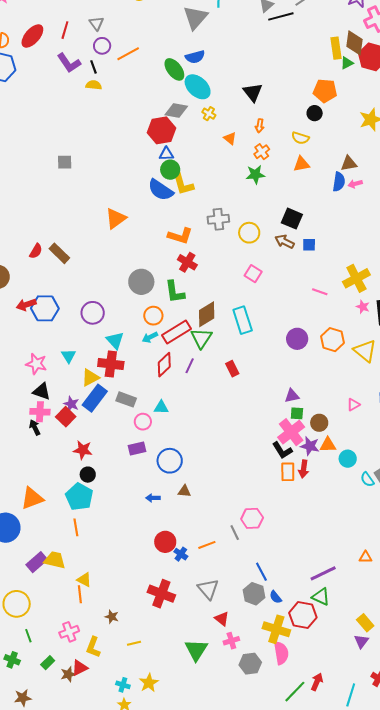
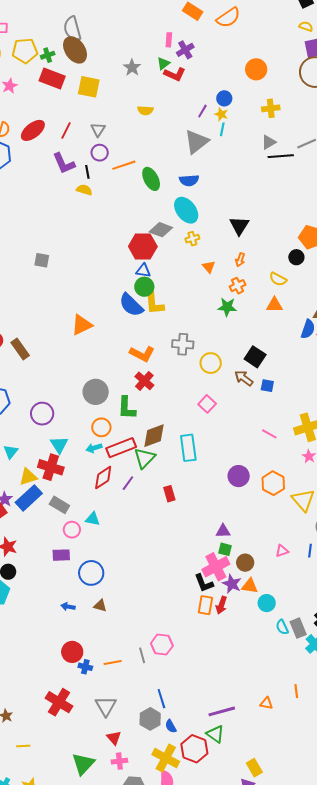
green ellipse: (174, 69) -> (151, 179), moved
yellow cross: (209, 114) -> (192, 239), turned 32
blue cross: (181, 554) -> (85, 667), turned -32

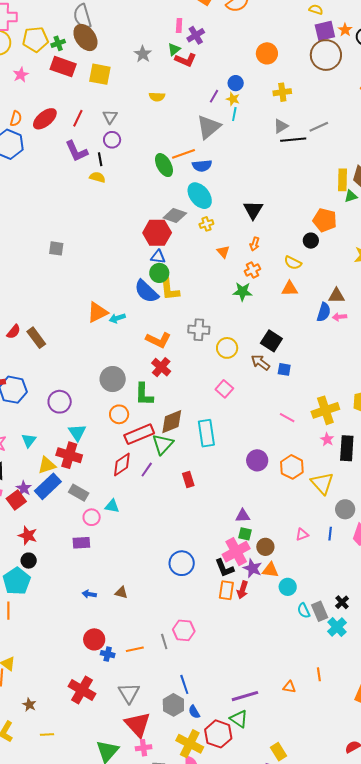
orange line: (124, 165) -> (183, 154), moved
cyan arrow: (94, 448) -> (117, 318), moved
blue circle: (91, 573) -> (182, 563), moved
red triangle: (114, 738) -> (138, 724), size x1.8

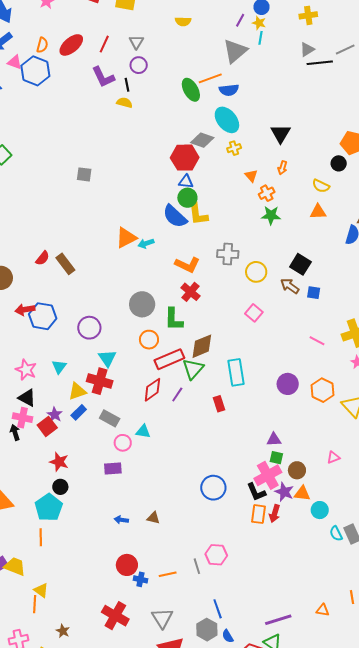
orange cross: (252, 270) -> (267, 193), moved
cyan rectangle: (206, 433) -> (236, 372), moved
blue rectangle: (48, 486) -> (79, 412), size x0.6

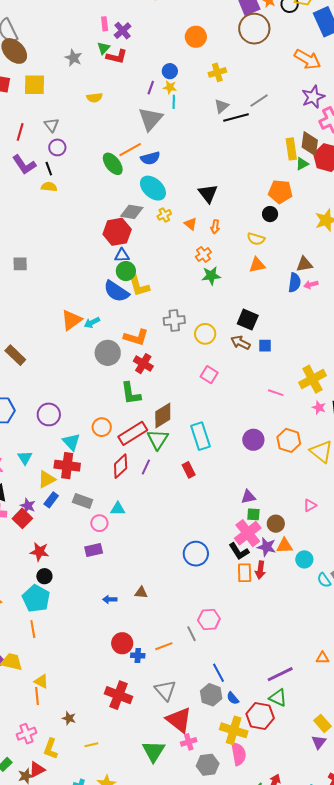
orange triangle: (251, 176) -> (191, 224), moved
gray circle: (142, 304) -> (108, 353), moved
orange circle: (149, 340) -> (102, 427), moved

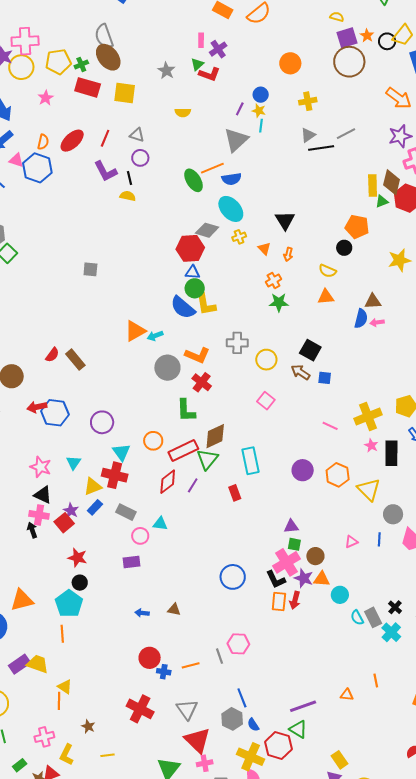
gray triangle: (52, 125) -> (137, 135), turned -42

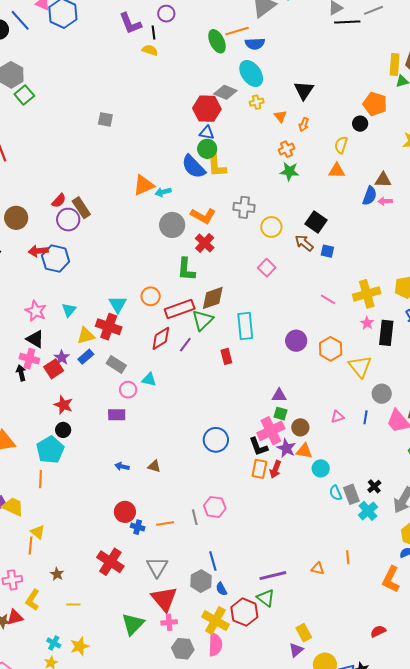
yellow semicircle: (327, 271) -> (341, 145), turned 78
purple circle: (102, 422) -> (68, 220), moved

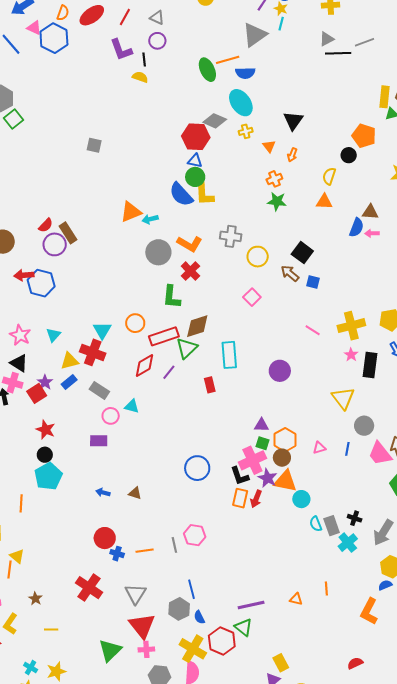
orange hexagon: (331, 349) -> (285, 440), moved
cyan pentagon: (50, 450) -> (48, 476), moved
orange triangle: (304, 451) -> (285, 481), size x1.4
black cross: (374, 486) -> (355, 518), turned -32

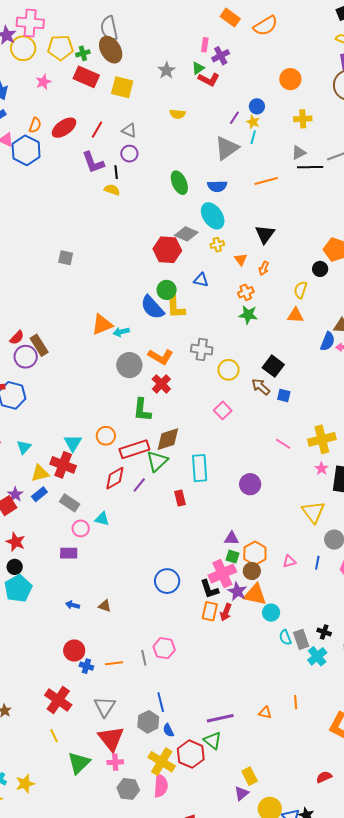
orange line: (228, 60) -> (266, 181), moved
blue triangle: (195, 161) -> (201, 280), moved
yellow line: (51, 630) -> (54, 736), moved, turned 64

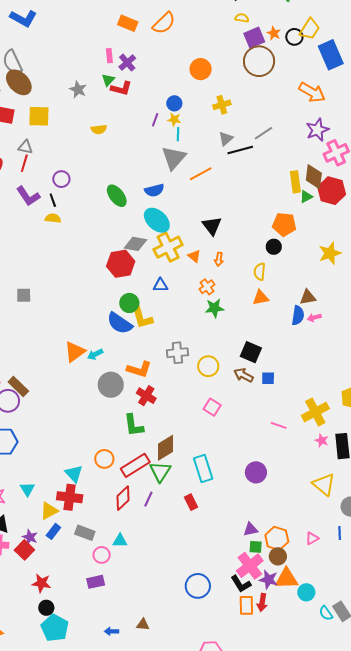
gray triangle: (129, 130) -> (25, 147), moved
gray triangle: (227, 148) -> (174, 158), moved
yellow cross: (217, 245) -> (168, 247), size x2.0

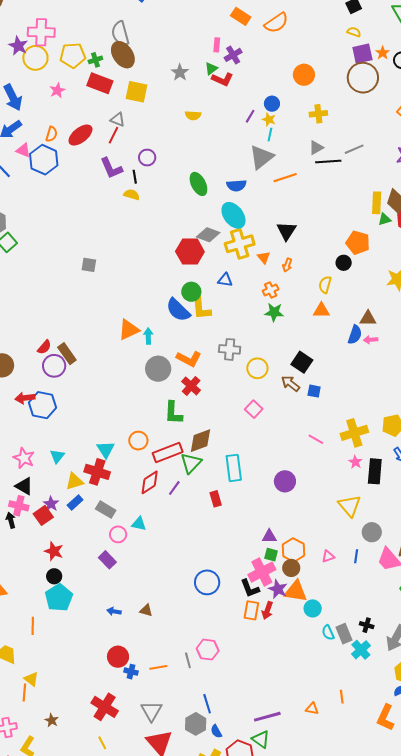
cyan arrow: (95, 354) -> (148, 336), turned 105
purple rectangle: (96, 582) -> (107, 560), turned 48

